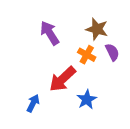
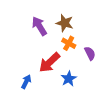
brown star: (97, 29) -> (65, 23), moved
purple semicircle: (112, 52) -> (90, 53), moved

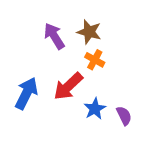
purple semicircle: (90, 53) -> (124, 116), moved
blue arrow: (26, 82) -> (26, 93), moved, size x1.6

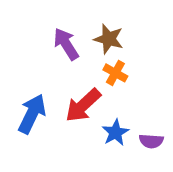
purple semicircle: (124, 116) -> (151, 141), turned 120

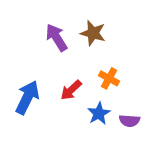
orange cross: (115, 73) -> (109, 78), moved
red arrow: (83, 105) -> (71, 90), size x0.7

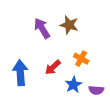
blue arrow: (27, 97) -> (20, 73), turned -30

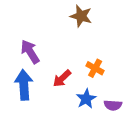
brown star: (69, 25) -> (81, 16), moved
purple arrow: (42, 28) -> (30, 52), moved

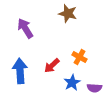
purple arrow: (30, 52) -> (25, 28), moved

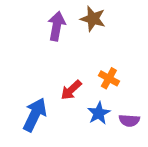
purple arrow: (25, 28) -> (57, 26), moved, turned 42
blue arrow: (20, 71) -> (35, 115), moved, turned 30

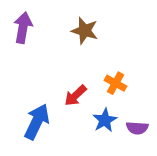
brown star: (93, 19) -> (85, 31), moved
purple arrow: (57, 26) -> (23, 28), moved

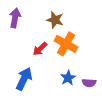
orange cross: (116, 83) -> (66, 44), moved, size x1.6
red arrow: (75, 96) -> (40, 49), moved

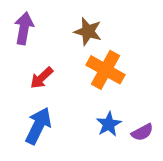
red arrow: (40, 49) -> (42, 78), moved
purple semicircle: (89, 83) -> (142, 132), turned -32

